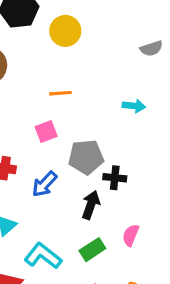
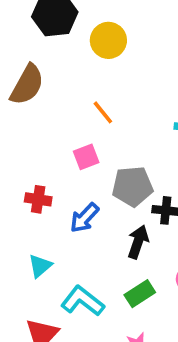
orange line: (60, 93) -> (103, 112), turned 55

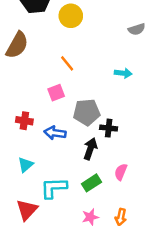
blue arrow: (84, 218) -> (55, 133), turned 55
cyan L-shape: (83, 301) -> (54, 188), turned -40

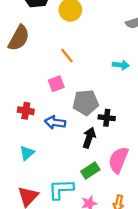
pink semicircle: (121, 172) -> (118, 160), size x1.6
cyan L-shape: (54, 188) -> (61, 189), moved

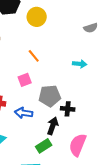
green rectangle: (90, 171) -> (44, 146), moved

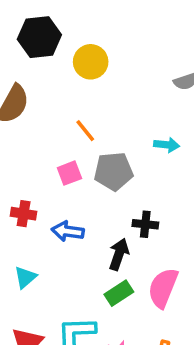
gray pentagon: (50, 96) -> (114, 171), moved
green rectangle: (44, 146) -> (119, 293), moved

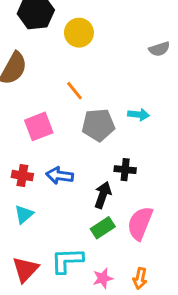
cyan arrow: (167, 145) -> (139, 115), moved
pink square: (69, 173) -> (39, 126), moved, size x1.4
red cross: (24, 214) -> (22, 176), moved

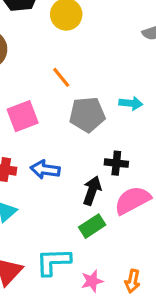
pink semicircle: (140, 223) -> (132, 200), moved, turned 40

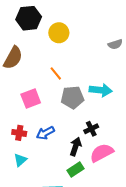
cyan arrow: (131, 103) -> (101, 90), size x1.5
black cross: (116, 163) -> (91, 129), turned -32
blue arrow: (45, 170) -> (45, 133), turned -36

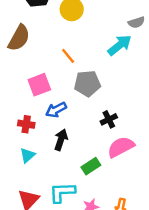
cyan arrow: (101, 90) -> (120, 45), moved, turned -45
blue arrow: (45, 133) -> (56, 110), moved
black arrow: (76, 146) -> (61, 140), moved

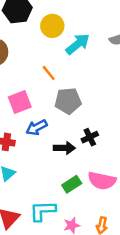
cyan arrow: (120, 45) -> (78, 44), moved
black arrow: (61, 140) -> (64, 148), moved, turned 72
pink semicircle: (121, 147) -> (102, 181), moved, turned -140

